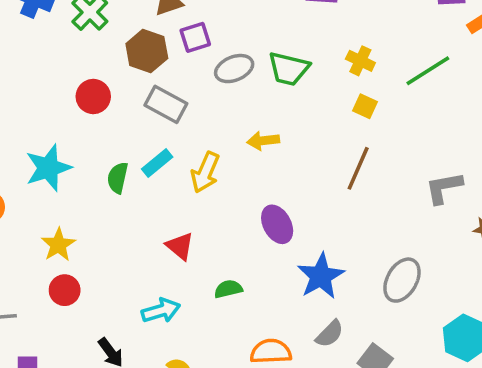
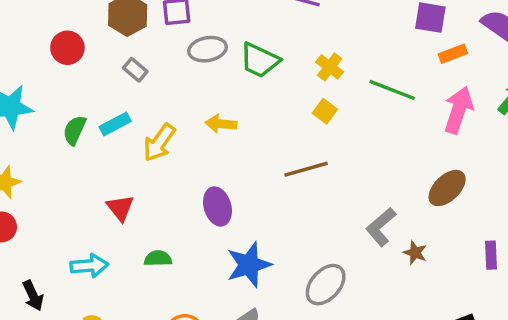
green line: (428, 71) -> (392, 90), turned 42
gray rectangle: (166, 104) -> (135, 70), size x0.6
brown line: (358, 168) -> (306, 169), turned 39
gray L-shape: (444, 188) -> (381, 227), moved, turned -42

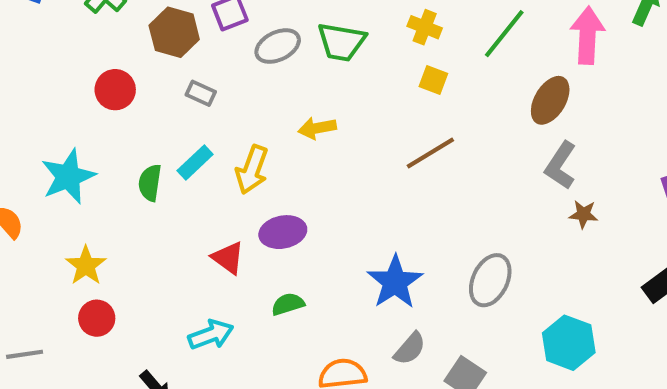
green line: (392, 90) -> (504, 34), turned -57
brown ellipse: (447, 188) -> (550, 100), moved
purple ellipse: (217, 206) -> (283, 232), moved, turned -69
gray L-shape: (381, 227) -> (561, 165), moved

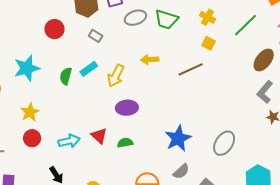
brown line: (430, 153) -> (191, 69), moved
red triangle: (228, 258) -> (99, 136), moved
cyan arrow: (211, 335) -> (69, 141), moved

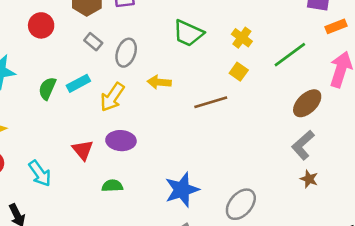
gray ellipse: (135, 18) -> (126, 53), moved, turned -60
red triangle: (99, 136) -> (83, 150), moved
cyan arrow: (69, 141) -> (40, 173), turned 60

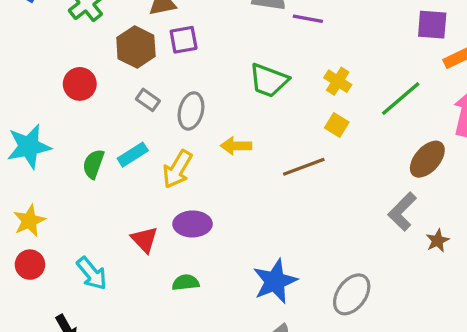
gray L-shape: (303, 145) -> (402, 212), moved
brown star: (309, 179) -> (438, 241), moved, turned 30

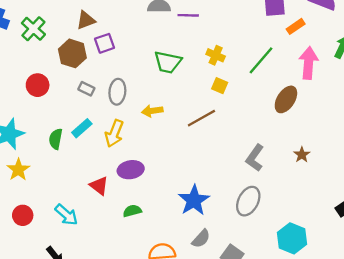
gray L-shape: (402, 212) -> (255, 158), moved
yellow star: (29, 221) -> (18, 170), moved

